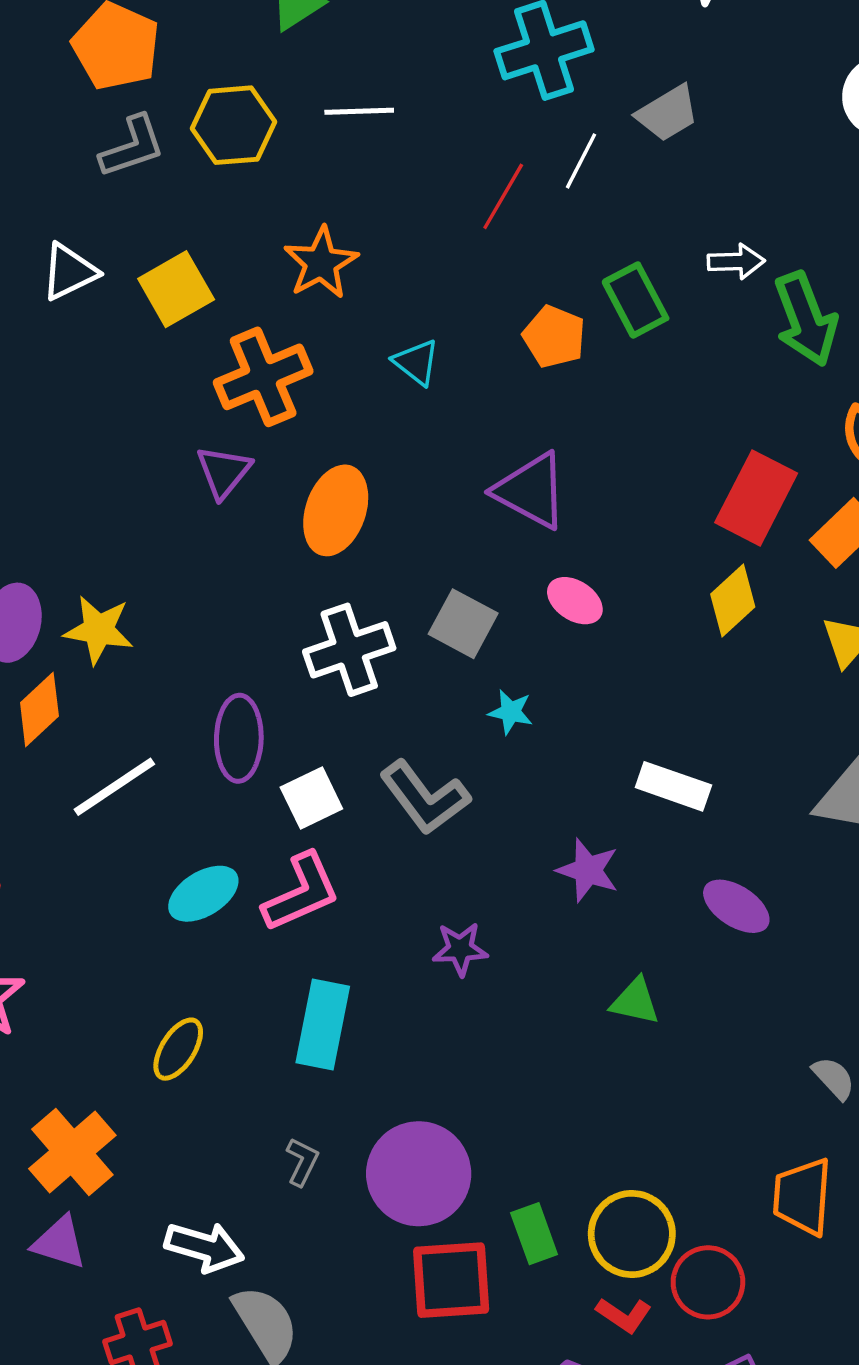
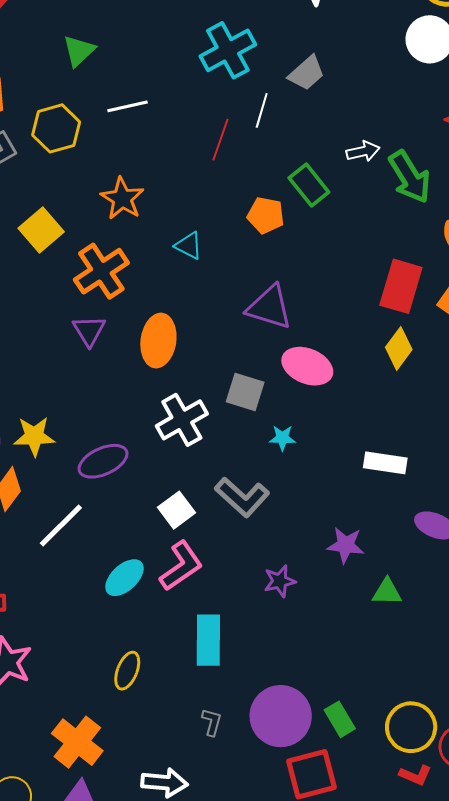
pink ellipse: (575, 601) -> (307, 366), size x1.5
purple ellipse: (239, 738) -> (103, 461), moved, turned 75
purple star: (588, 870) -> (346, 545), moved
green rectangle: (534, 1234) -> (340, 719), moved

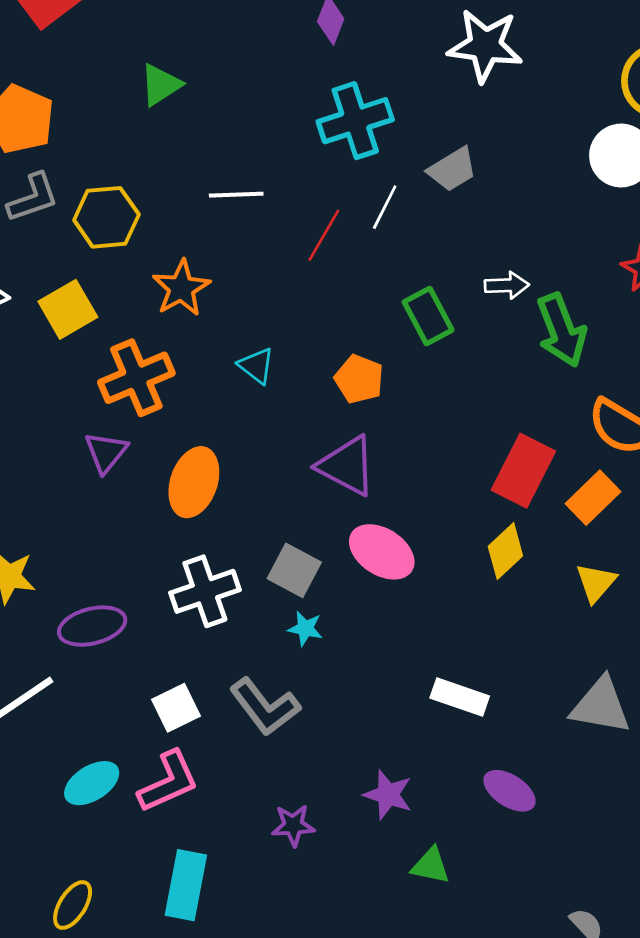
white line: (128, 106) -> (236, 195), moved
yellow hexagon: (56, 128) -> (106, 217), moved
orange pentagon: (266, 215) -> (359, 379), moved
cyan star: (282, 438) -> (305, 629), moved

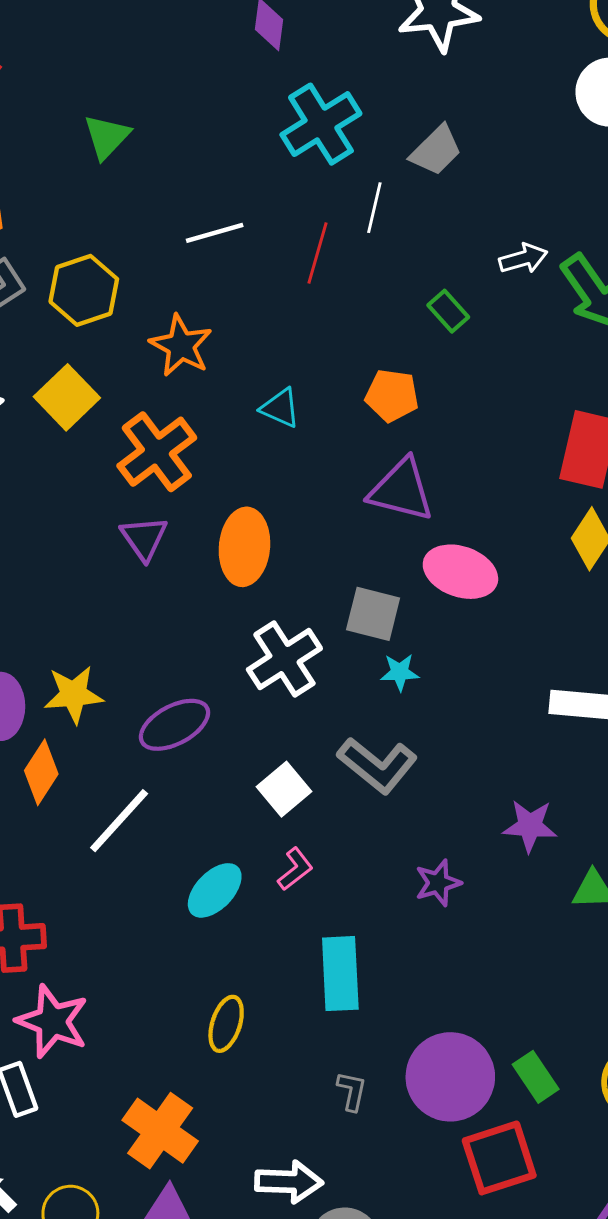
green rectangle: (428, 316) -> (448, 311), size x0.7
pink L-shape: (168, 782) -> (295, 869), size x0.6

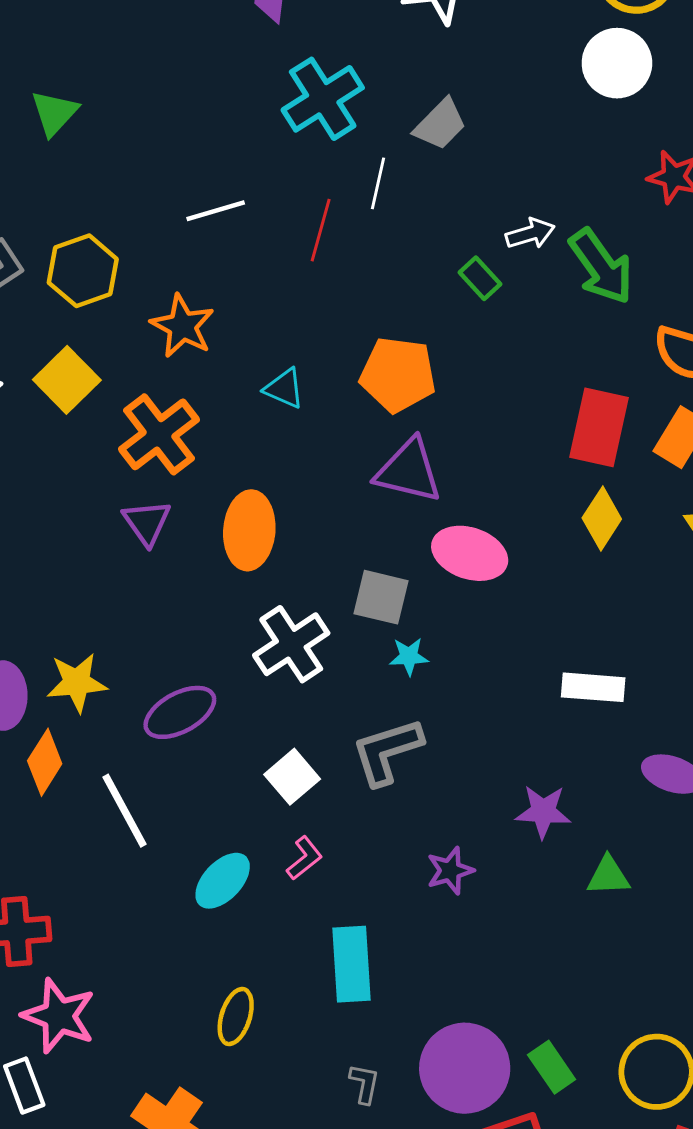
green triangle: (107, 137) -> (54, 113), moved
green rectangle: (448, 311) -> (480, 278), moved
orange pentagon: (392, 395) -> (398, 375), size x1.4
gray L-shape: (377, 765) -> (387, 751), turned 124
white line: (119, 821) -> (124, 811), turned -70

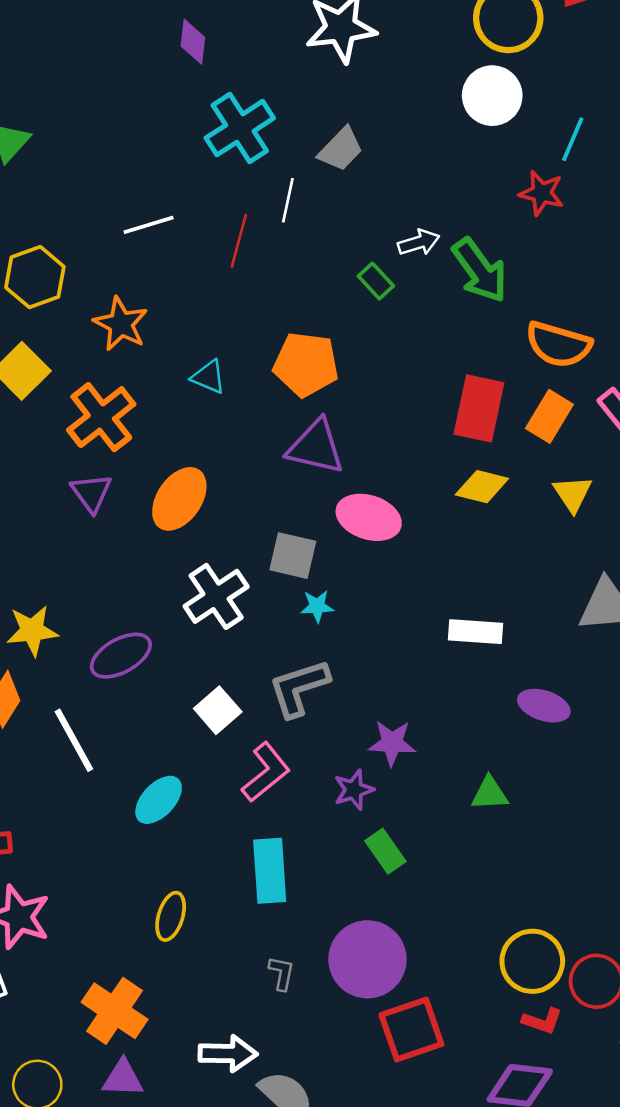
yellow diamond: (602, 518) -> (482, 487), turned 72
orange ellipse: (249, 530) -> (179, 499), turned 30
purple star: (543, 812) -> (392, 743), moved
pink L-shape: (304, 858) -> (266, 772), moved, size x1.6
green rectangle: (552, 1067) -> (385, 851), moved

